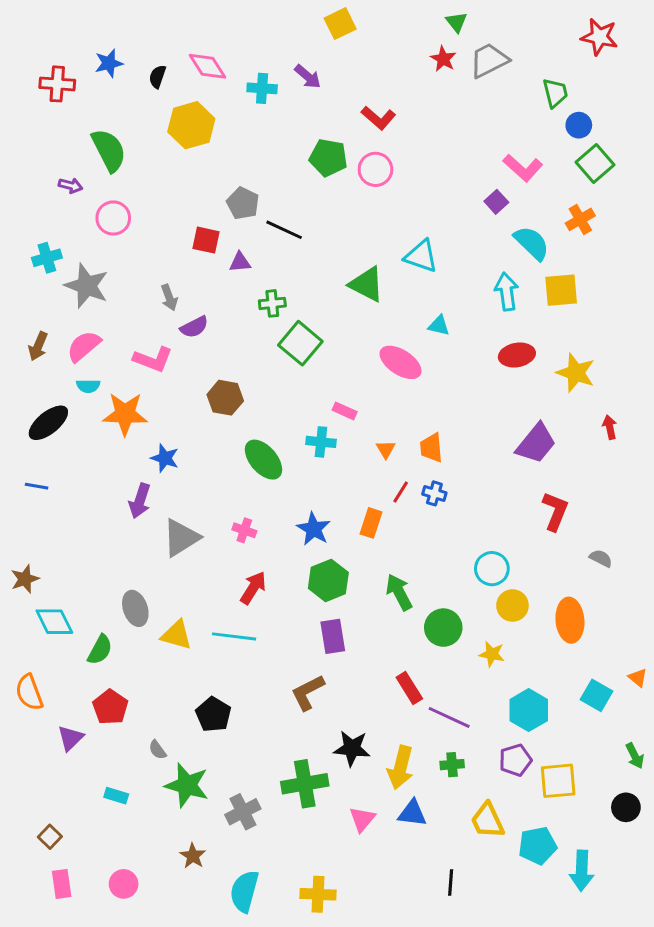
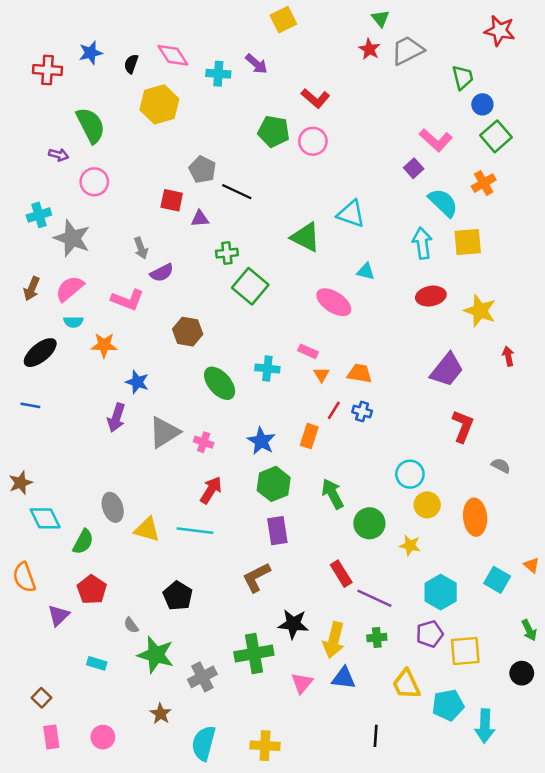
pink rectangle: (345, 411) -> (308, 351), moved
orange star: (125, 414) -> (104, 345), size x0.7
orange trapezoid: (431, 448) -> (360, 373), turned 105
gray triangle: (181, 538) -> (164, 432), moved

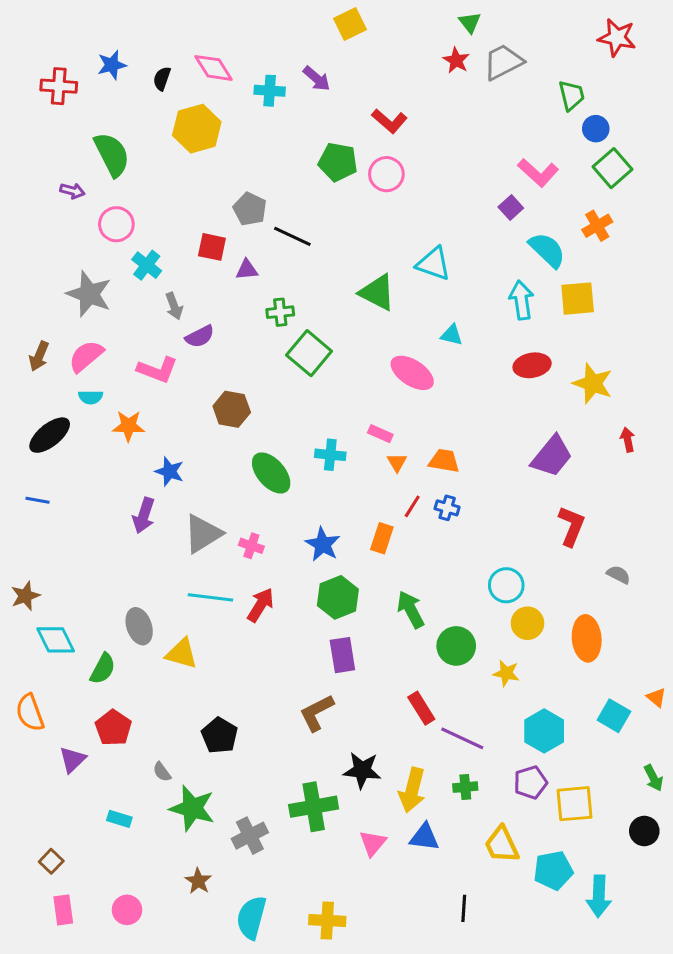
cyan cross: (39, 215) -> (147, 265), moved, turned -35
cyan line: (195, 531) -> (210, 597), moved

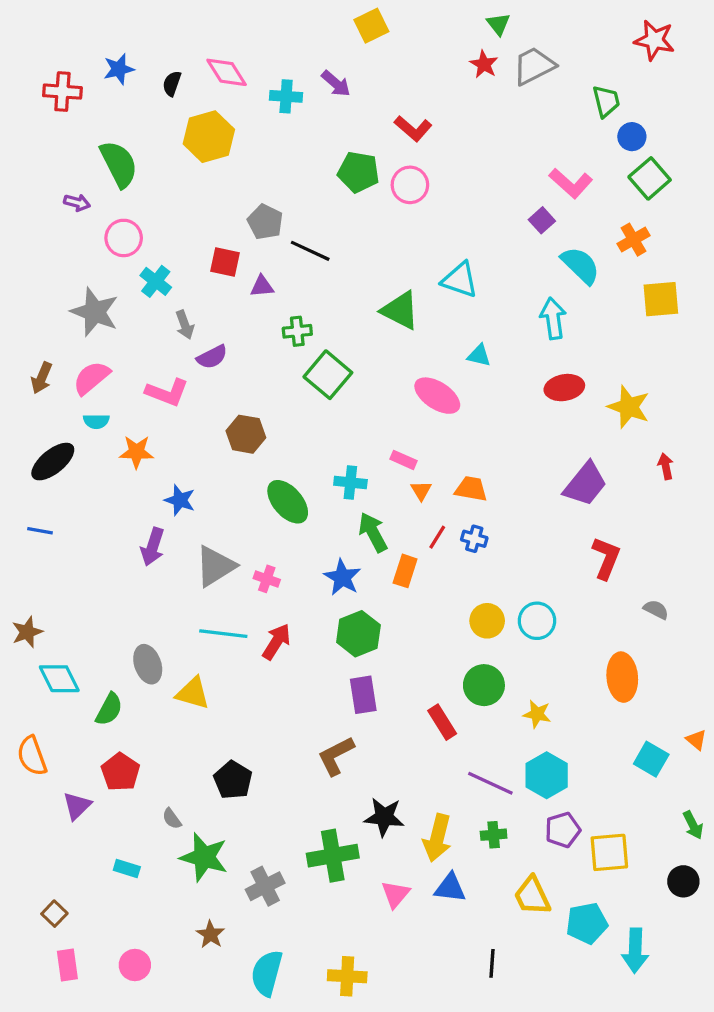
yellow square: (578, 299) -> (661, 299), moved
green arrow: (411, 610) -> (373, 532), moved
yellow circle: (527, 623) -> (487, 621), moved
red rectangle: (421, 708) -> (442, 722), moved
cyan hexagon: (544, 731) -> (547, 775), moved

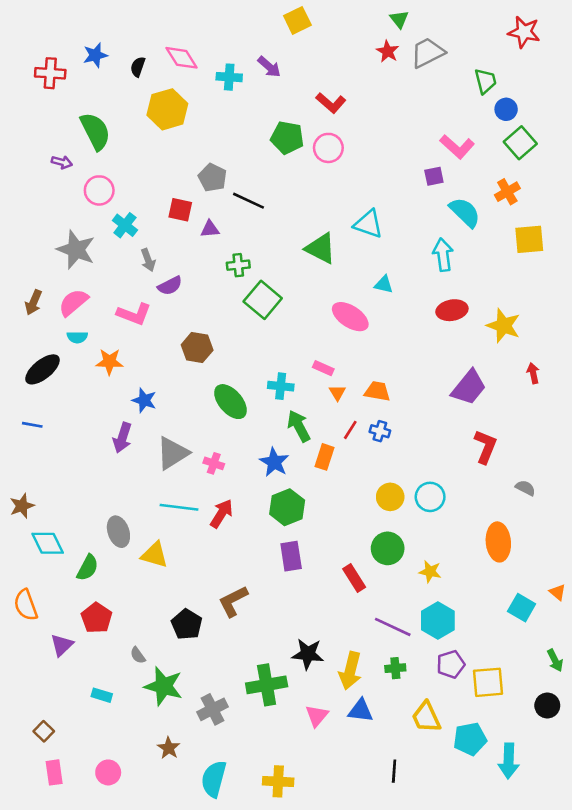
purple square: (542, 220) -> (434, 176), turned 30
brown L-shape: (336, 756) -> (233, 601), moved

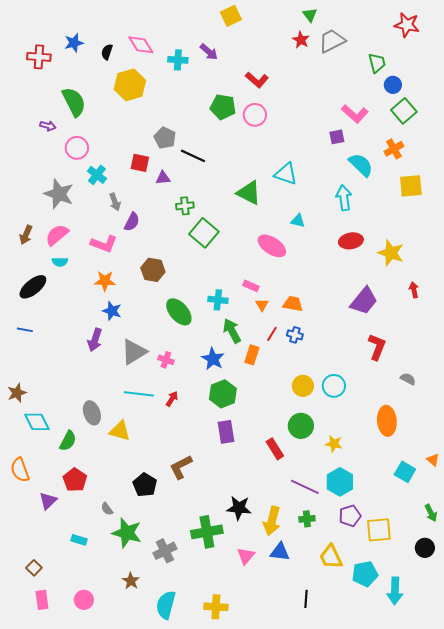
purple semicircle: (170, 286) -> (132, 222), turned -36
orange star: (109, 362) -> (105, 281), moved
red arrow: (221, 514) -> (172, 399), size x0.7

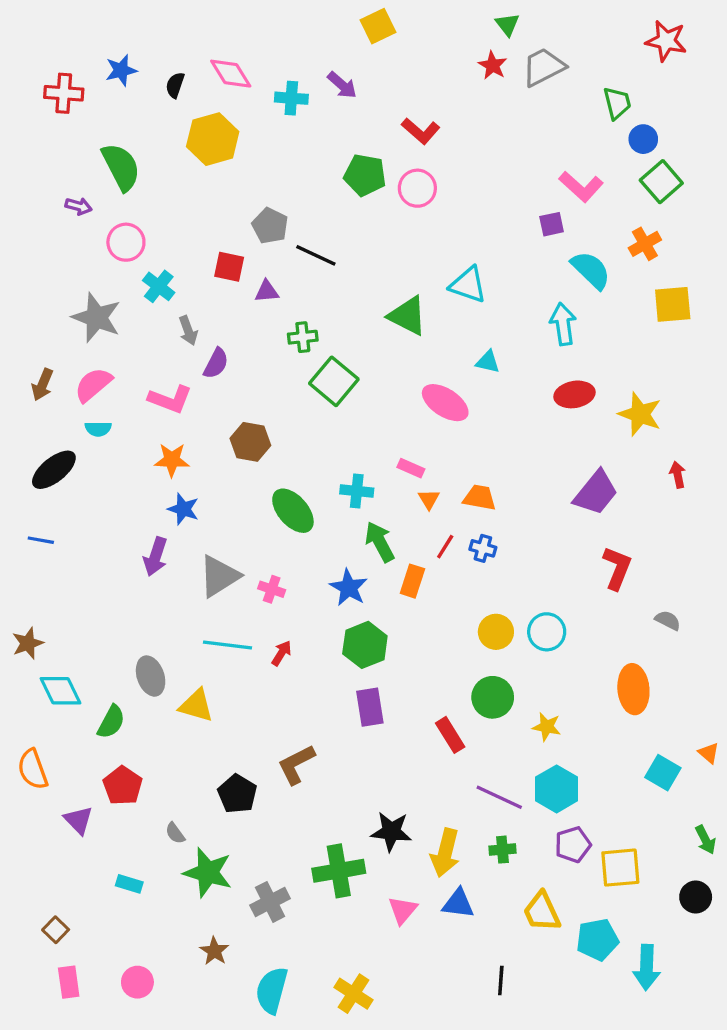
purple triangle: (48, 501) -> (78, 820), turned -30
yellow cross: (216, 607) -> (354, 994), turned 30

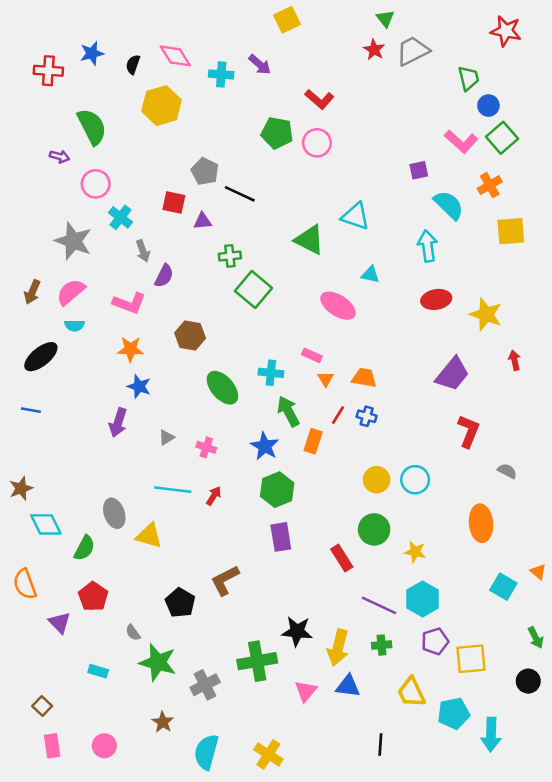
pink L-shape: (581, 187) -> (461, 142), moved
gray triangle: (219, 576) -> (166, 437), size x0.5

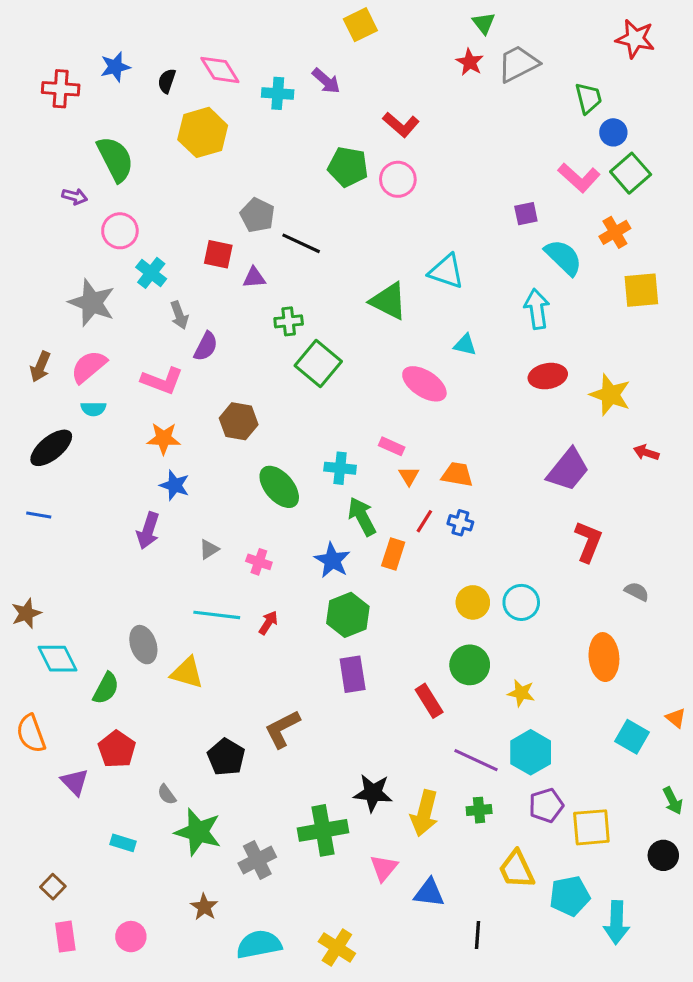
red arrow: (515, 360) -> (646, 453), turned -60
blue triangle: (348, 686) -> (429, 893), moved
cyan semicircle: (206, 752) -> (259, 944), turned 64

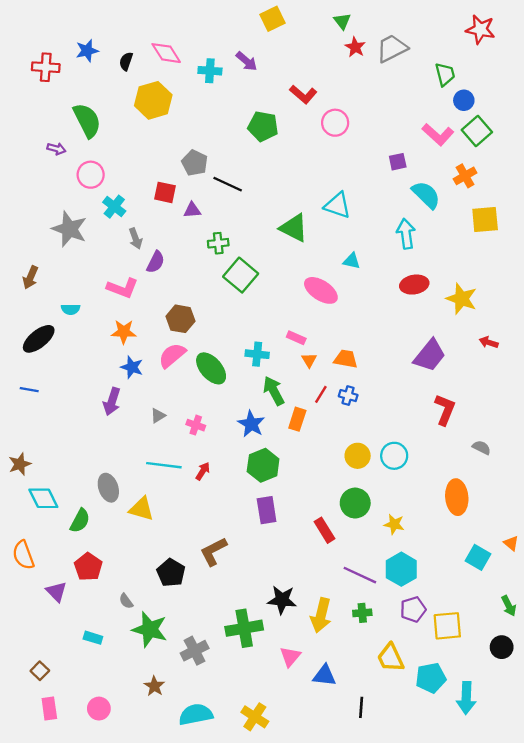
green triangle: (484, 23) -> (342, 21), moved
pink circle: (398, 179) -> (335, 123), moved
pink semicircle: (89, 367) -> (172, 355), moved

